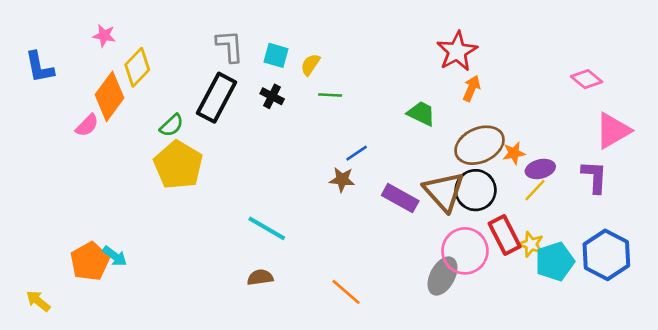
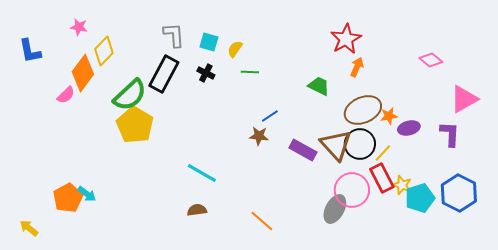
pink diamond: (587, 79) -> (431, 60), moved
green semicircle: (172, 125) -> (130, 95), size x1.8
yellow line: (535, 190) -> (383, 153), moved

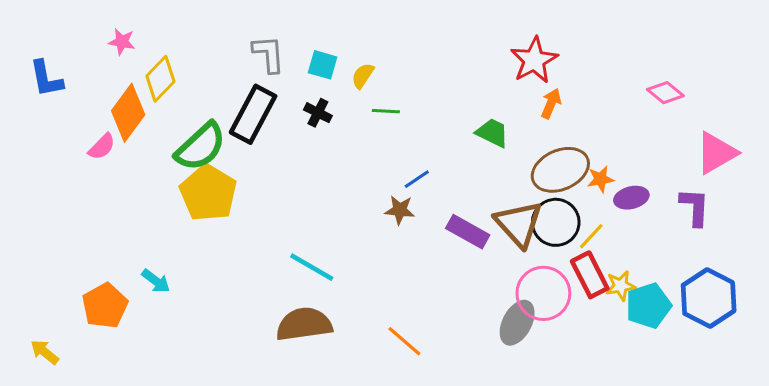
yellow star: (402, 185) -> (621, 286), turned -30
cyan arrow: (87, 194) -> (156, 281), moved
brown semicircle: (197, 210) -> (304, 324), size x1.8

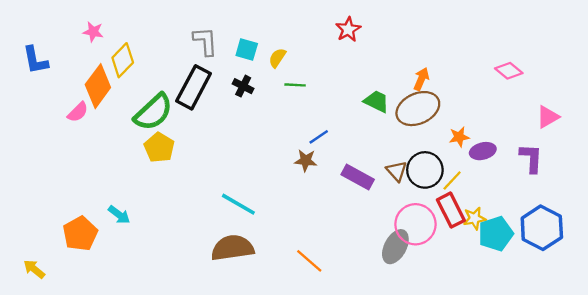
red star: (534, 60) -> (348, 29), moved, size x0.7
pink triangle: (716, 153) -> (548, 117), size x0.7
brown ellipse: (560, 170) -> (418, 109), moved
yellow pentagon: (208, 193) -> (159, 148), size x0.7
brown triangle: (519, 224) -> (397, 171), size x0.6

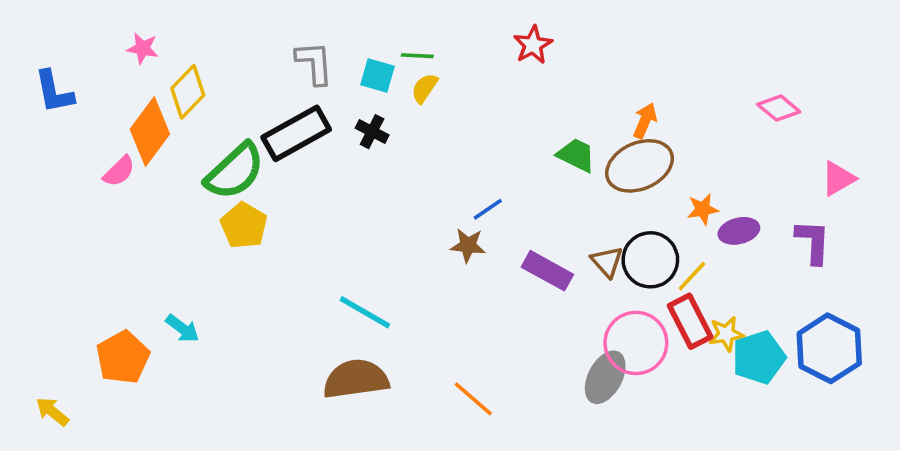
green line: (295, 85) -> (417, 56), moved
black rectangle: (194, 87) -> (296, 133), turned 33

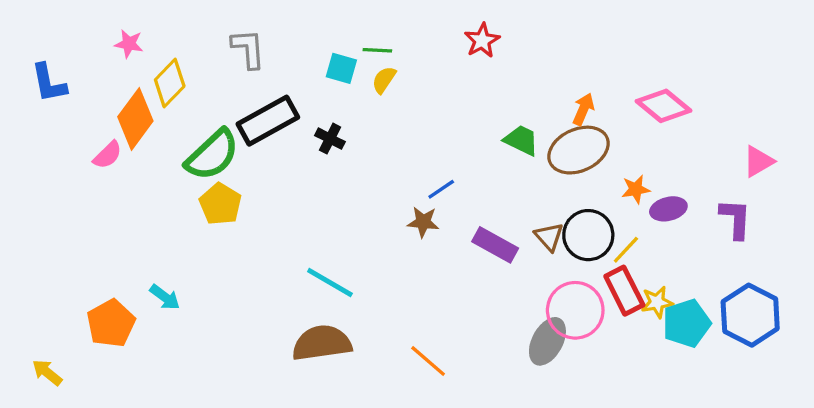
gray L-shape: (314, 63) -> (248, 49), moved
pink diamond: (779, 108) -> (664, 106), moved, size x1.4
black cross: (372, 132) -> (330, 139), moved

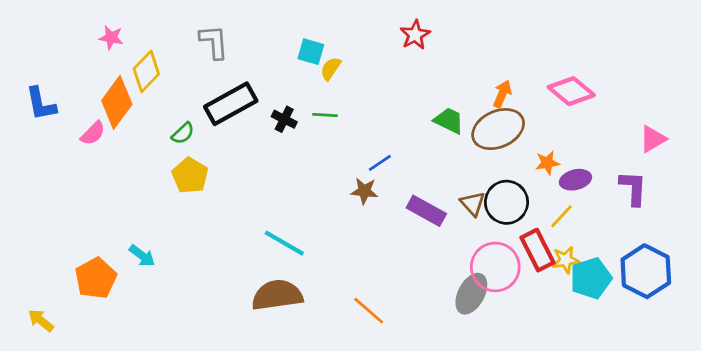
green line: (377, 50) -> (325, 115), moved
cyan square: (341, 68) -> (311, 52), moved
blue L-shape: (49, 83) -> (41, 104), moved
green semicircle: (212, 155) -> (183, 133), size x0.5
yellow line: (626, 250) -> (561, 216), moved

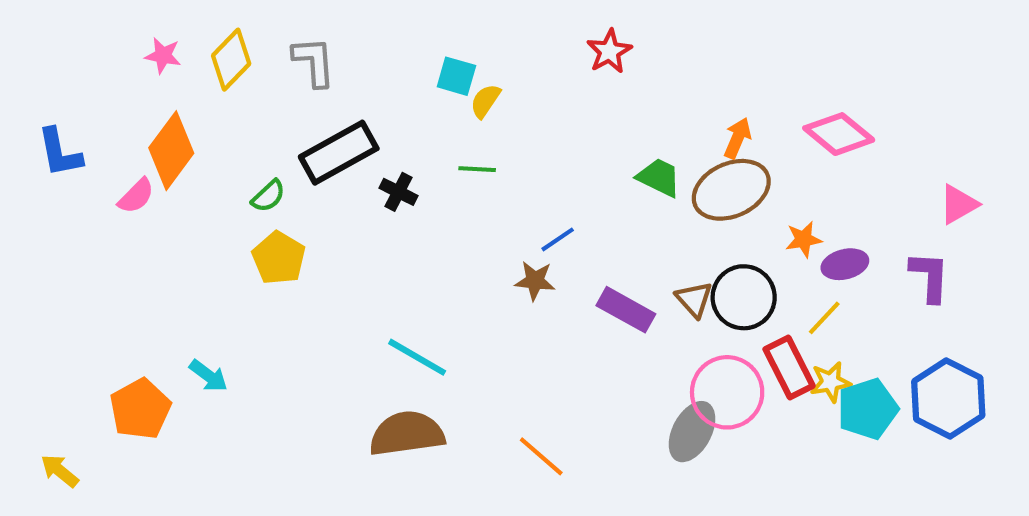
yellow diamond: (146, 71) -> (231, 60), moved
black cross: (284, 119) -> (399, 192), moved

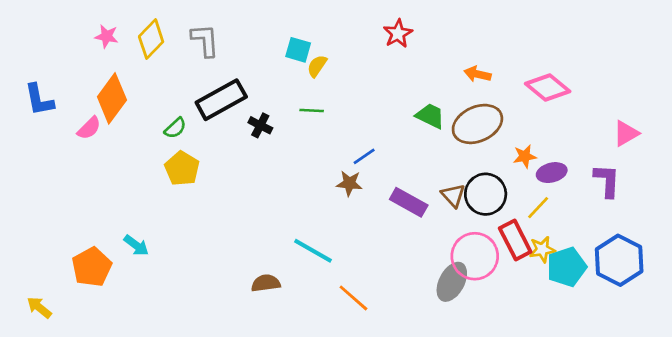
orange arrow: (737, 138) -> (477, 74), moved, turned -100
cyan line: (417, 357) -> (313, 251), moved
brown semicircle: (407, 434) -> (266, 283), size x0.6

